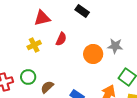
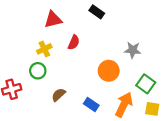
orange circle: (93, 54) -> (109, 71), moved
green circle: (28, 77) -> (38, 71), moved

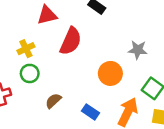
red semicircle: (74, 42) -> (71, 41), size x1.6
yellow cross: (44, 49) -> (26, 49), moved

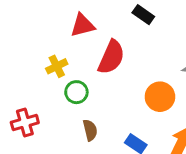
green circle: (30, 73) -> (76, 92), moved
brown semicircle: (53, 101) -> (90, 130), turned 119

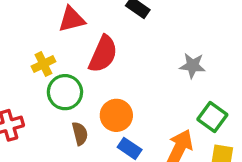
green circle: (76, 92) -> (65, 92), size x1.4
orange circle: (160, 97) -> (116, 115), moved

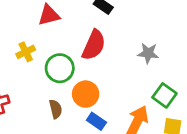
red semicircle: (103, 54) -> (94, 45), moved
green circle: (65, 92) -> (60, 68), moved

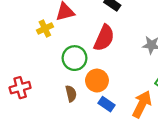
yellow cross: (26, 52) -> (45, 28), moved

